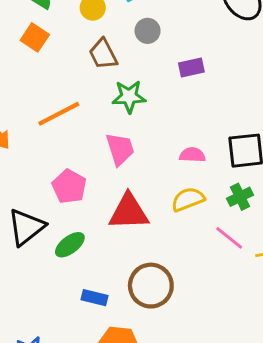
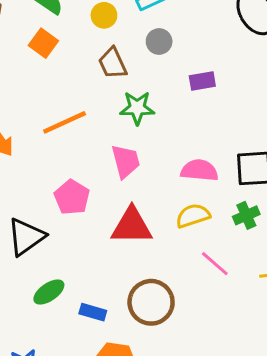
pink semicircle: (192, 155) -> (199, 170), size x1.4
pink line: (229, 238) -> (215, 264), moved
green ellipse: (70, 245) -> (49, 292), moved

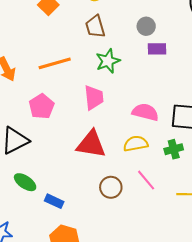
gray circle: (159, 41) -> (146, 26), moved
green star: (137, 108) -> (108, 61), turned -30
pink pentagon: (72, 197) -> (42, 106), moved
green ellipse: (49, 292) -> (25, 182), turned 60
brown circle: (151, 302) -> (111, 187), moved, size x0.7

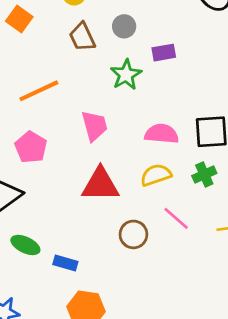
gray circle: (146, 26) -> (124, 26), moved
green star: (108, 61) -> (126, 75), moved

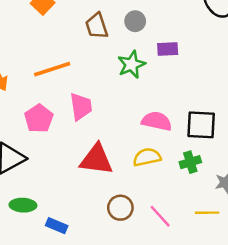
pink trapezoid: (94, 126) -> (81, 107), moved
pink line: (176, 218) -> (160, 216), moved
green ellipse: (25, 245) -> (23, 205), turned -30

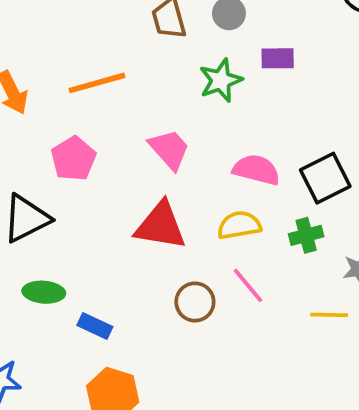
pink trapezoid: (81, 107) -> (169, 149), moved, turned -36
black square: (201, 125) -> (325, 178), turned -32
pink line: (160, 216) -> (248, 285), moved

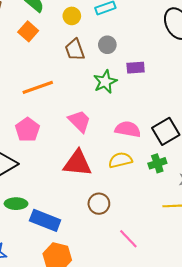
pink line: (248, 285) -> (128, 239), moved
blue rectangle: (95, 326) -> (45, 220), size x1.6

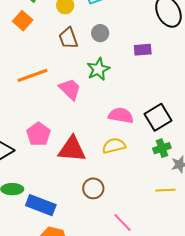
purple rectangle: (136, 68) -> (143, 50), moved
pink trapezoid: (80, 121) -> (70, 89), moved
pink pentagon: (28, 130) -> (38, 134), moved
green cross: (157, 163) -> (162, 148), moved

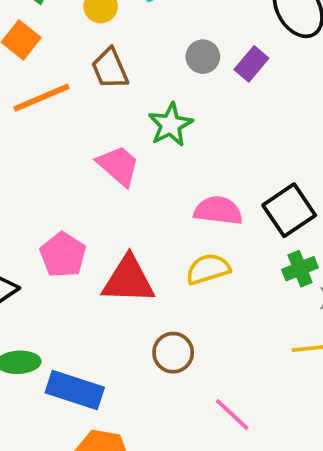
gray circle: (100, 33) -> (203, 57), moved
purple rectangle: (143, 50) -> (251, 64), moved, turned -42
orange line: (32, 75) -> (42, 98), moved

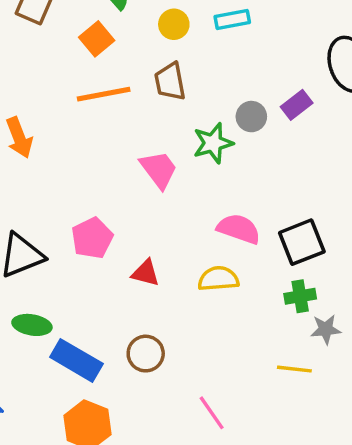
gray circle: (203, 57) -> (251, 117), moved
red triangle: (128, 280) -> (145, 273), size x0.6
brown circle: (173, 353) -> (146, 354), moved

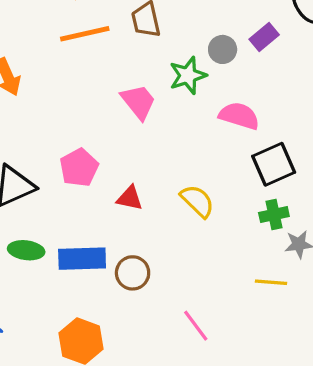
pink semicircle: (239, 229) -> (239, 116), moved
yellow semicircle: (218, 279) -> (197, 201), turned 51
blue rectangle: (76, 360) -> (82, 259), moved, turned -30

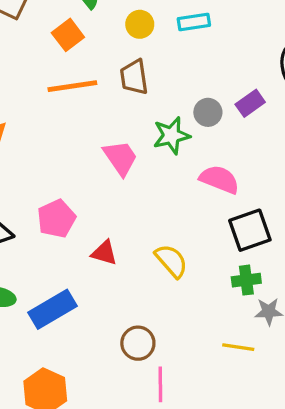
blue rectangle: (82, 259) -> (52, 309), turned -33
brown circle: (133, 273) -> (138, 343), moved
pink line: (196, 326) -> (160, 384), turned 32

